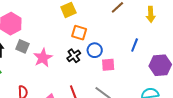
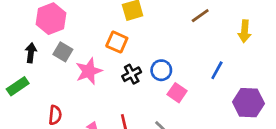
orange square: (79, 33) -> (117, 42), moved
pink square: (108, 65) -> (177, 93), turned 32

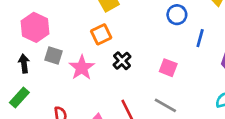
orange square: (117, 42) -> (101, 34), turned -36
blue circle: (161, 70) -> (177, 15), moved

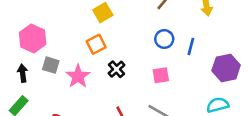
blue circle: (177, 15) -> (164, 39), moved
pink square: (168, 68) -> (161, 75), turned -30

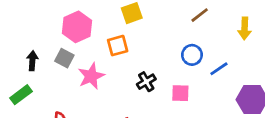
pink hexagon: (33, 38) -> (77, 27), moved
blue line: (191, 46) -> (219, 69), turned 30
black cross: (116, 69) -> (146, 82), moved

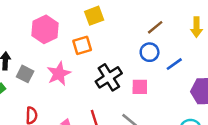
brown line: (200, 15) -> (155, 27), moved
gray square: (64, 58) -> (25, 74), moved
black cross: (146, 82) -> (109, 77), size x1.5

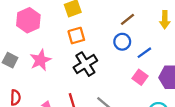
orange square: (82, 45) -> (76, 36), moved
pink square: (140, 87) -> (140, 77), moved, turned 35

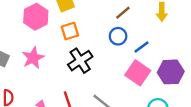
pink hexagon: (28, 20) -> (36, 17), moved
pink square: (140, 77) -> (138, 73), size x1.5

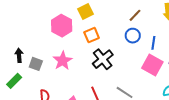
blue line: (141, 47) -> (153, 43), turned -40

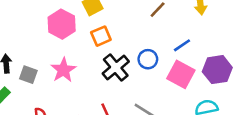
blue circle: (133, 36) -> (148, 59), moved
blue line: (153, 43) -> (182, 45), turned 48

